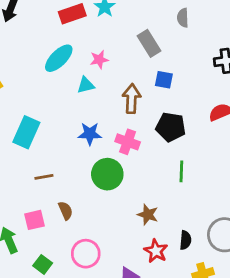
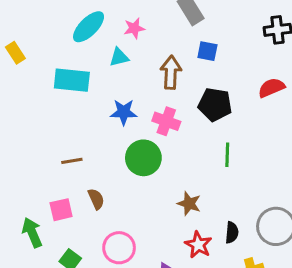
cyan rectangle: (26, 132) -> (72, 80), moved, turned 72

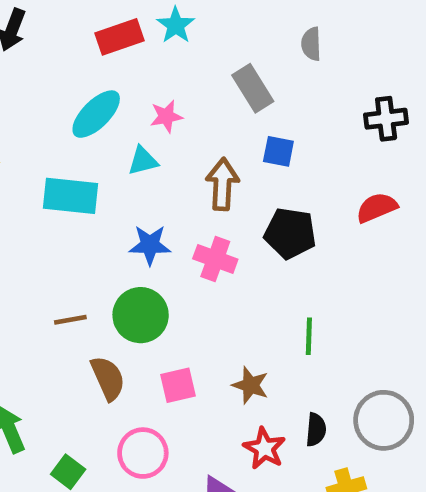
green line: (227, 155) -> (309, 336), moved
green circle: (143, 158) -> (141, 315), moved
brown semicircle: (96, 199) -> (108, 378), size x1.4
pink square: (61, 210) -> (178, 385), moved

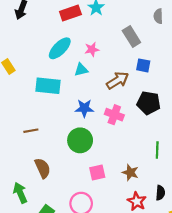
brown arrow: (222, 184) -> (118, 80), turned 55
brown line: (70, 320) -> (31, 131), moved
brown semicircle: (108, 378) -> (43, 168), moved

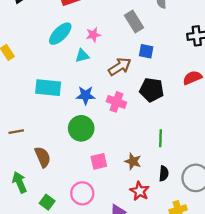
cyan rectangle: (48, 86) -> (48, 88), moved
brown line: (31, 131) -> (16, 132), moved
black semicircle: (160, 193) -> (164, 173), moved

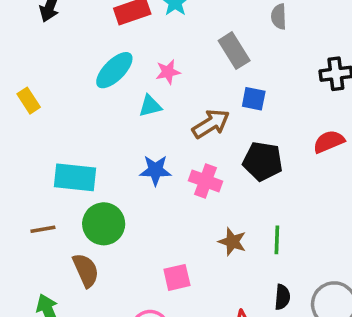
cyan rectangle: (48, 88) -> (75, 177), moved
green circle: (81, 128) -> (104, 224), moved
brown star: (133, 161) -> (232, 242), moved

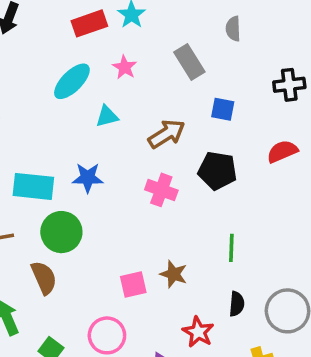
pink star: (168, 72) -> (125, 67), moved, turned -30
blue square: (254, 99) -> (223, 109), moved
blue star: (155, 170) -> (88, 178), moved
brown star: (232, 242) -> (174, 274), moved

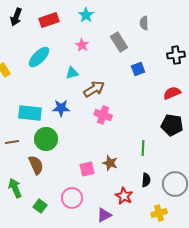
red rectangle: (89, 23) -> (49, 20), moved
cyan ellipse: (72, 81) -> (39, 57), moved
blue square: (223, 109) -> (138, 69), turned -32
brown arrow: (167, 134) -> (94, 89), moved
black pentagon: (217, 171) -> (172, 125), moved

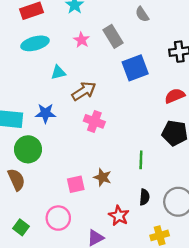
gray semicircle: (144, 23) -> (142, 14), turned -32
pink star: (82, 45) -> (82, 40), moved
cyan ellipse: (39, 57) -> (35, 43), moved, turned 30
blue square: (138, 69) -> (135, 68), size x1.6

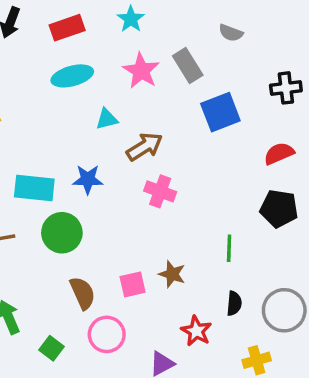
gray semicircle: (142, 14) -> (231, 33), turned -35
pink star: (82, 40) -> (141, 71), size x1.5
brown semicircle: (16, 180) -> (83, 293), moved

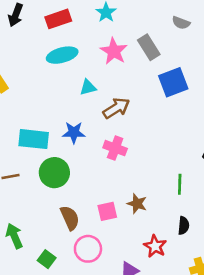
pink cross: (160, 191) -> (115, 148), moved

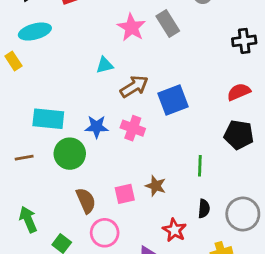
cyan ellipse: (62, 55) -> (35, 32), moved
blue square: (173, 82) -> (173, 100), moved
blue star: (74, 133) -> (97, 127), moved

